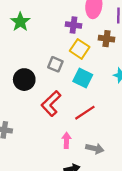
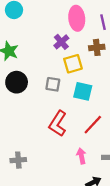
purple cross: (73, 25) -> (61, 42), turned -35
yellow square: (80, 49) -> (73, 64), turned -36
black circle: (24, 80) -> (17, 82), moved

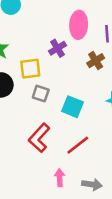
brown cross: (97, 47) -> (96, 61), turned -35
yellow square: (73, 64) -> (30, 69), moved

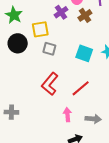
brown cross: (96, 61) -> (85, 15), moved
cyan square: (72, 107) -> (84, 53), moved

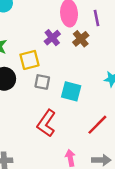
cyan square: (84, 53) -> (71, 91), moved
red line: (81, 88) -> (97, 125), moved

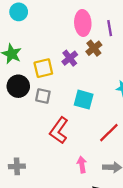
purple cross: (52, 38) -> (70, 58), moved
gray square: (42, 82) -> (43, 96), moved

